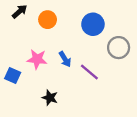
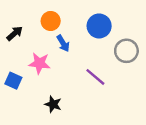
black arrow: (20, 11) -> (15, 33), moved
blue arrow: (65, 59) -> (63, 43), moved

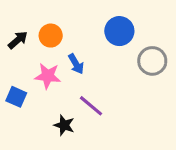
orange circle: (51, 21) -> (51, 36), moved
blue arrow: (63, 43) -> (76, 64), moved
purple line: (95, 77) -> (91, 106), moved

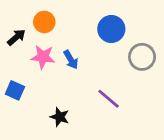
orange circle: (51, 36) -> (44, 22), moved
pink star: (48, 76) -> (43, 57), moved
purple line: (91, 106) -> (109, 99), moved

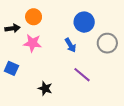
black arrow: (16, 37) -> (12, 28), turned 32
blue arrow: (71, 60) -> (70, 45), moved

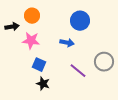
gray circle: (107, 43) -> (104, 62), moved
blue arrow: (70, 45) -> (67, 43), turned -48
blue square: (11, 68) -> (39, 65), moved

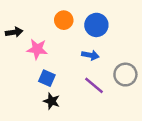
orange circle: (32, 16) -> (64, 20), moved
blue arrow: (67, 43) -> (90, 55), moved

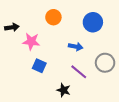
blue circle: (96, 25) -> (93, 22), moved
black star: (52, 101) -> (64, 90), moved

